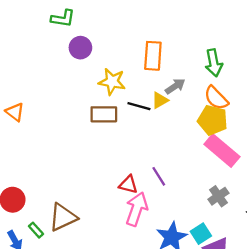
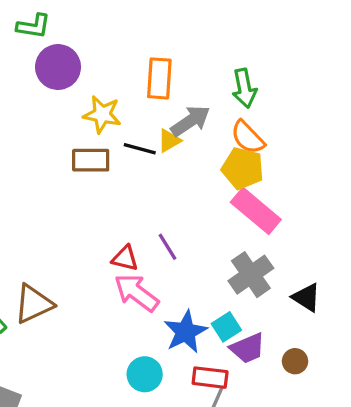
purple circle: (80, 48) -> (58, 67), size x1.4
gray arrow: (175, 86) -> (190, 121), size x1.4
gray cross: (218, 196) -> (251, 275), size x1.5
pink arrow: (137, 209) -> (136, 293), turned -72

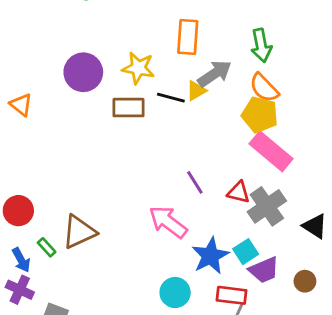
purple circle: (58, 67) -> (83, 72), moved
red triangle: (125, 258) -> (239, 192), moved

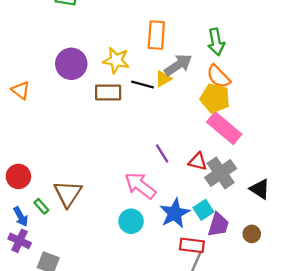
brown triangle: (79, 232) -> (68, 194), turned -32
purple trapezoid: (264, 270) -> (218, 225), turned -50
cyan circle: (175, 293) -> (131, 221), moved

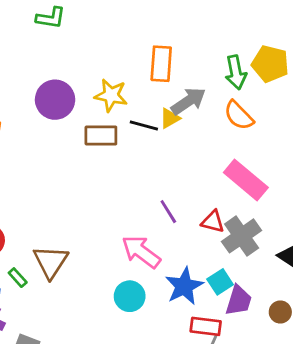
yellow pentagon: (215, 98) -> (270, 64), moved

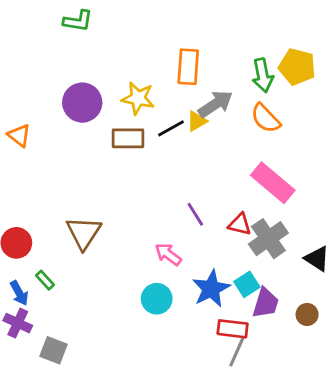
black line: (144, 125) -> (171, 128), turned -44
pink arrow: (141, 252) -> (168, 254), size x0.7
brown triangle: (51, 262) -> (84, 233), moved

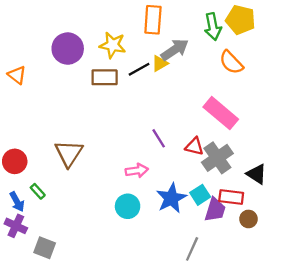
orange semicircle: (266, 118) -> (231, 62), moved
pink arrow: (168, 254) -> (137, 171), turned 135
red rectangle: (233, 329) -> (231, 197), moved

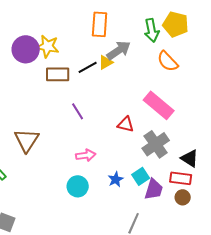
yellow star: (113, 45) -> (48, 46), moved
purple line: (159, 138) -> (78, 111), moved
red triangle: (194, 146) -> (126, 124), moved
red rectangle: (231, 197) -> (181, 178), moved
blue star: (171, 198) -> (116, 179), size x0.6

